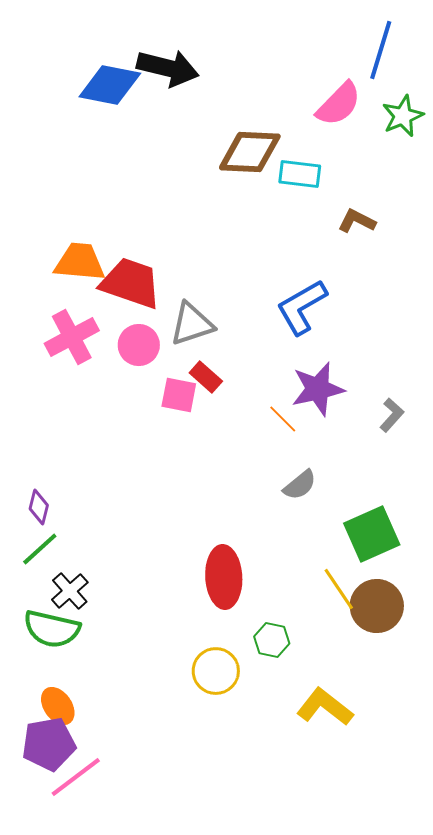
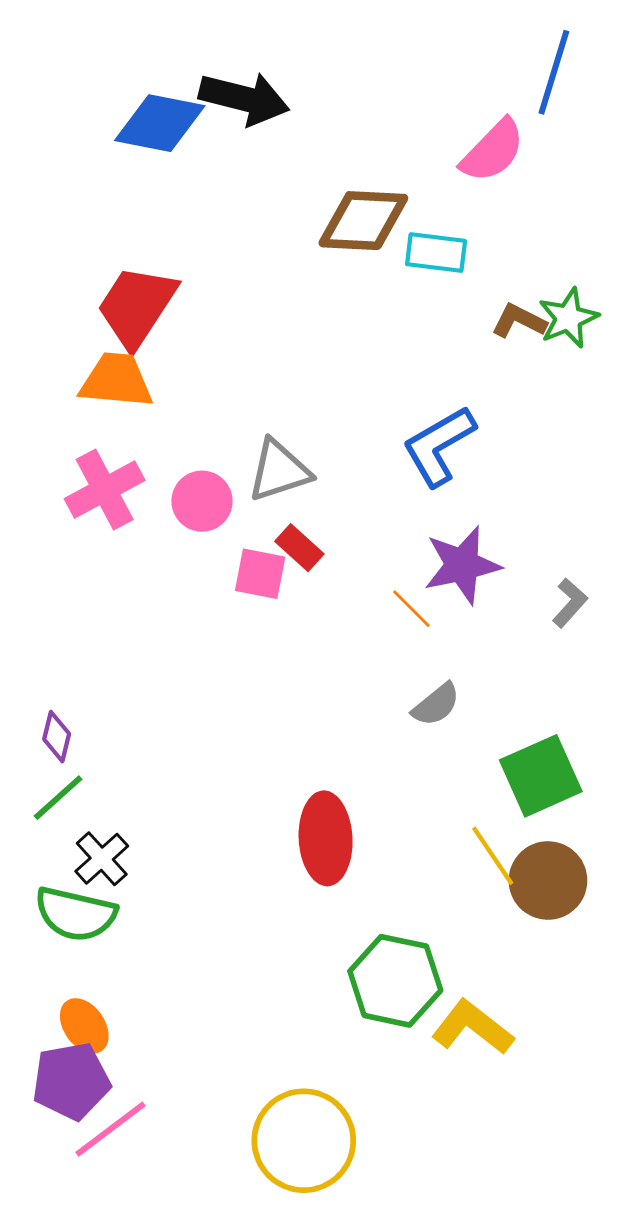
green star: (403, 116) -> (568, 318), moved
red trapezoid: (131, 283) -> (137, 306), moved, turned -76
green hexagon: (272, 640) -> (395, 981), moved, size x1.8
yellow circle: (216, 671) -> (304, 1141), moved, size x1.5

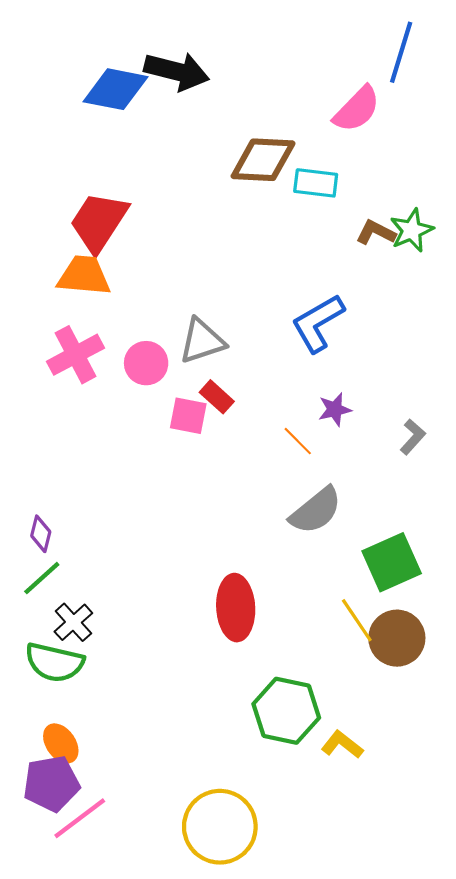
purple star: (462, 565) -> (335, 409), size x0.6
gray semicircle: (436, 705) -> (316, 511), size x1.5
yellow L-shape: (472, 1027) -> (342, 745), size x0.7

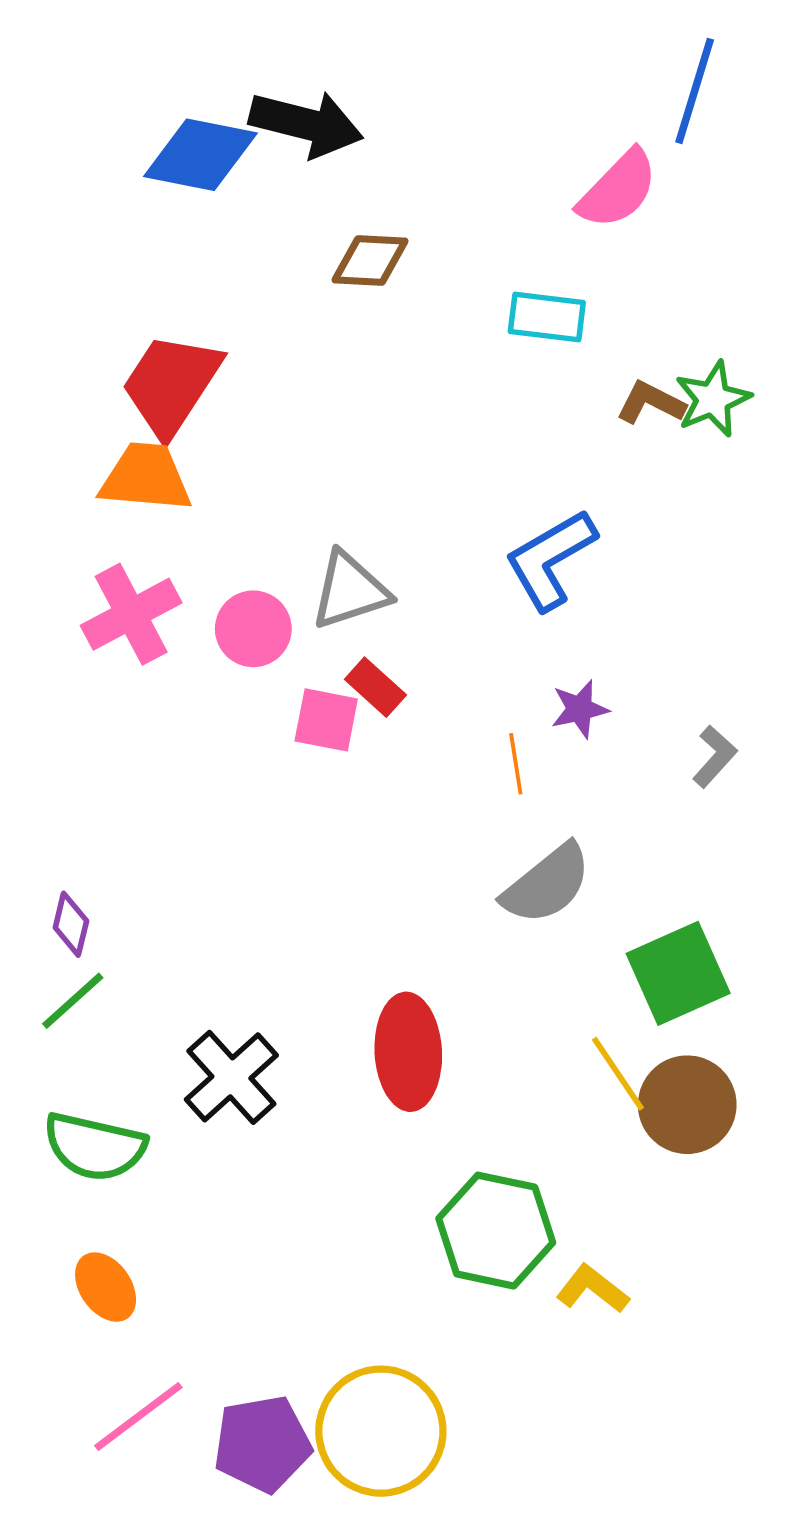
brown diamond: (263, 160) -> (370, 260), moved, size x0.7
orange line: (298, 441) -> (516, 764), turned 36
black cross: (73, 622) -> (231, 1077), moved, size x1.4
purple pentagon: (51, 784) -> (262, 1444), moved

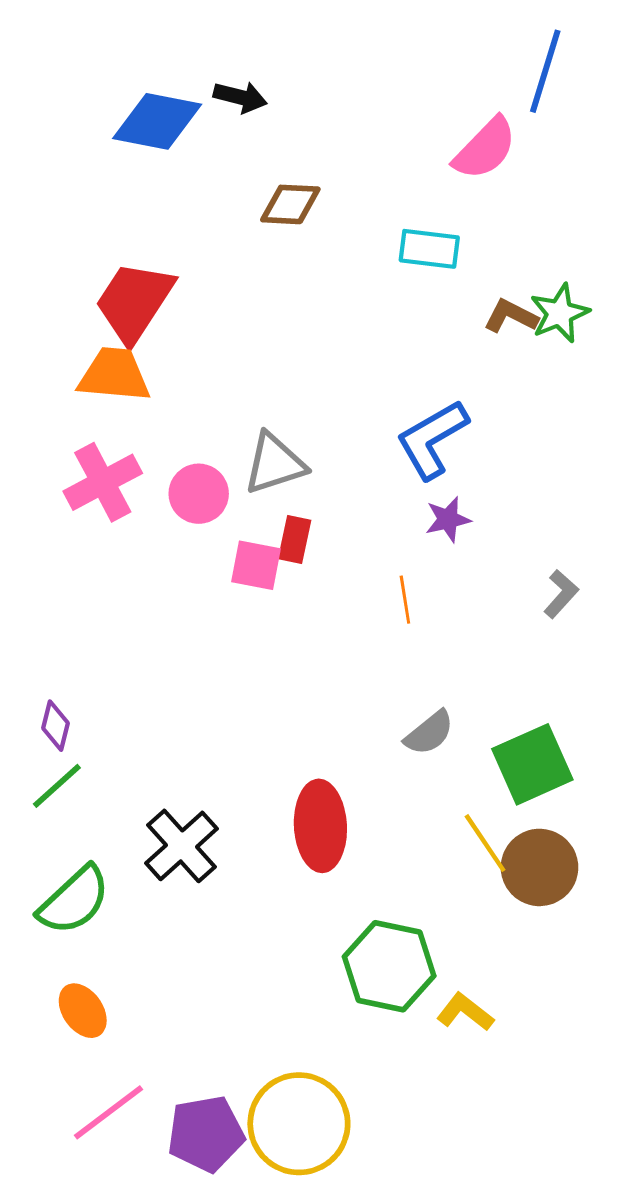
black arrow: (306, 124) -> (240, 97), size x0.6
red rectangle: (375, 687) -> (295, 540), turned 60
purple star: (580, 709) -> (448, 519), moved
gray semicircle: (547, 884) -> (429, 733), moved, size x0.7
green semicircle: (95, 1147) -> (74, 900), turned -56

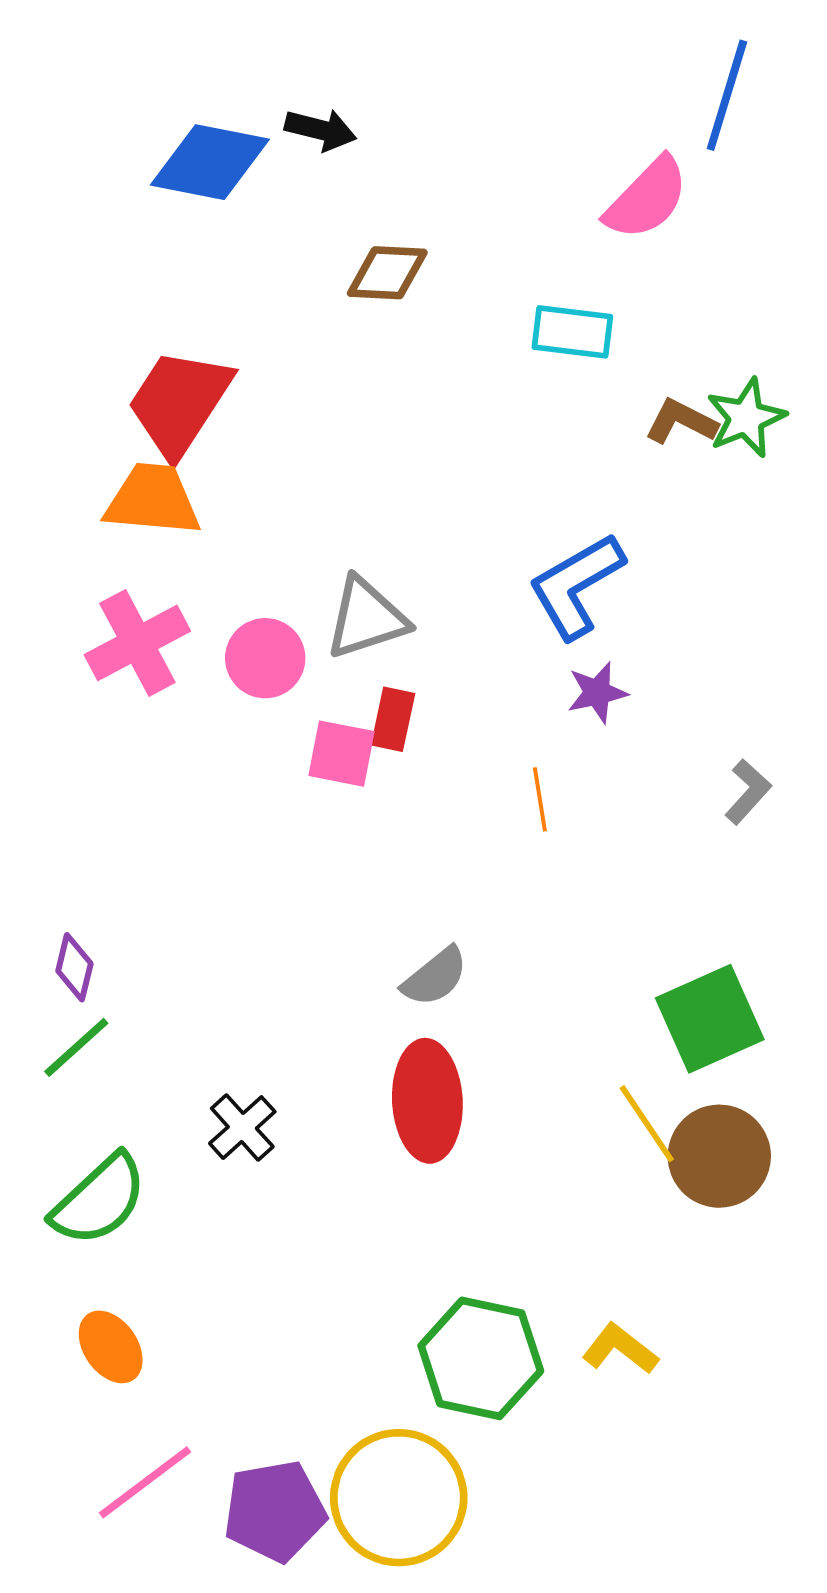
gray semicircle: (429, 733) -> (435, 977), moved
black cross: (182, 846) -> (242, 1128), size x0.7
green hexagon: (389, 966) -> (481, 1358), moved

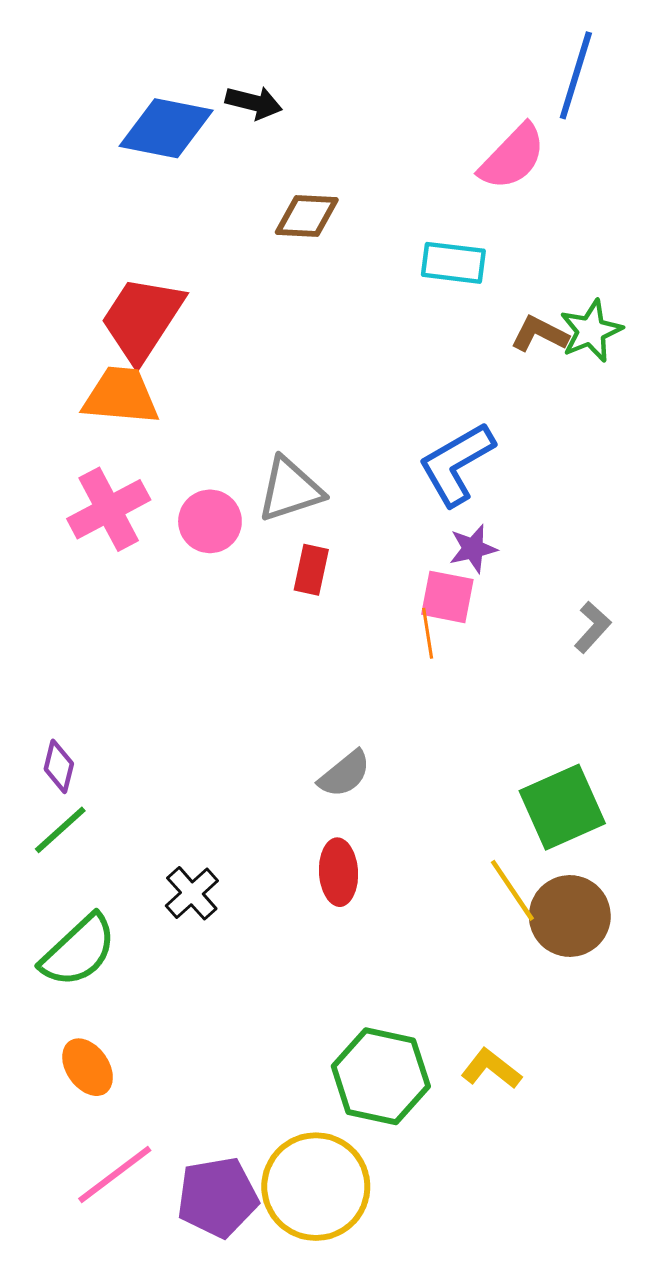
pink square: (342, 754) -> (447, 597), moved
red ellipse: (427, 1101) -> (338, 872), size x0.7

